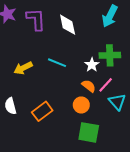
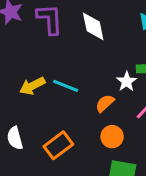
cyan line: (57, 63) -> (66, 86), moved
orange semicircle: (89, 86) -> (105, 103), moved, turned -80

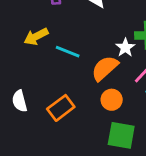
yellow arrow: (32, 86) -> (36, 37), moved
orange semicircle: (105, 103) -> (105, 68), size x1.5

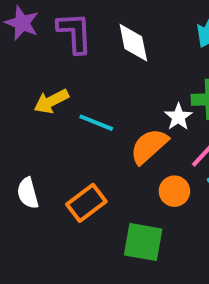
orange circle: (112, 100) -> (174, 191), moved
green square: (121, 135) -> (143, 242), moved

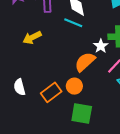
cyan line: (96, 123) -> (73, 23), moved
orange circle: (174, 191) -> (74, 86), moved

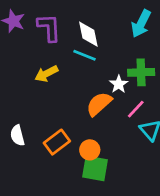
yellow arrow: (32, 38) -> (46, 74), moved
orange circle: (74, 86) -> (90, 150), moved

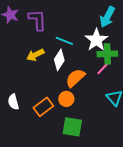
white diamond: (88, 34) -> (59, 60), moved, turned 45
white star: (119, 84) -> (96, 40), moved, size x1.6
pink line: (136, 109) -> (103, 68), moved
orange circle: (90, 150) -> (66, 99), moved

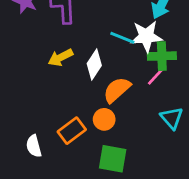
white star: (96, 40) -> (146, 36), turned 30
cyan line: (64, 41) -> (122, 38), moved
white semicircle: (13, 102) -> (34, 146), moved

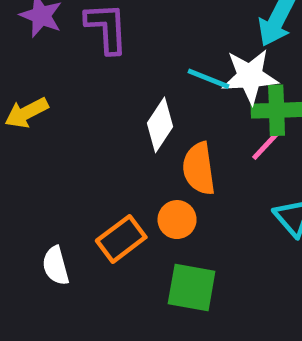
yellow arrow: (61, 57) -> (27, 113), moved
orange semicircle: (117, 90) -> (199, 169), turned -56

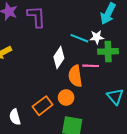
white star: (250, 76) -> (97, 37), size x0.6
pink line: (267, 144) -> (91, 66), moved, turned 49

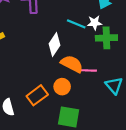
pink line: (91, 66) -> (88, 70), moved
orange semicircle: (75, 76) -> (72, 64), turned 125

